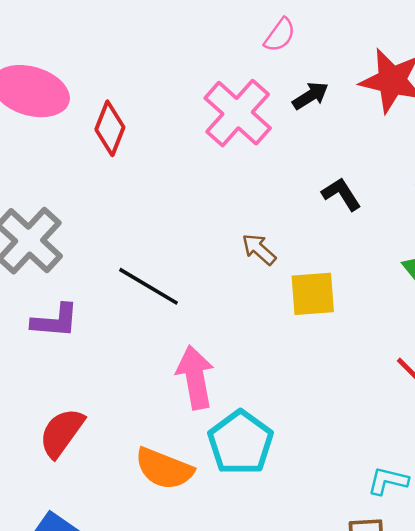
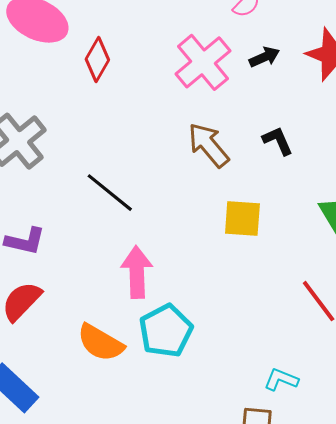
brown arrow: (259, 249) -> (208, 145), moved, size x1.6
purple L-shape: (55, 321) -> (25, 241), moved

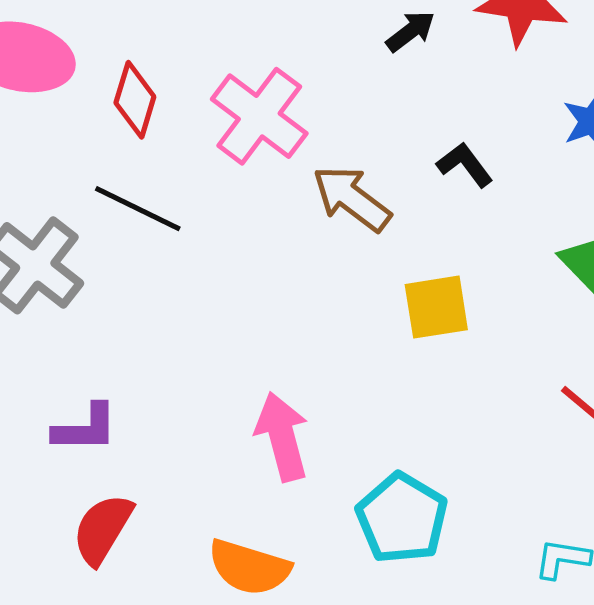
pink cross: (203, 62) -> (259, 116), moved
black line: (110, 193) -> (138, 209), moved
cyan pentagon: (166, 331) -> (402, 518), moved

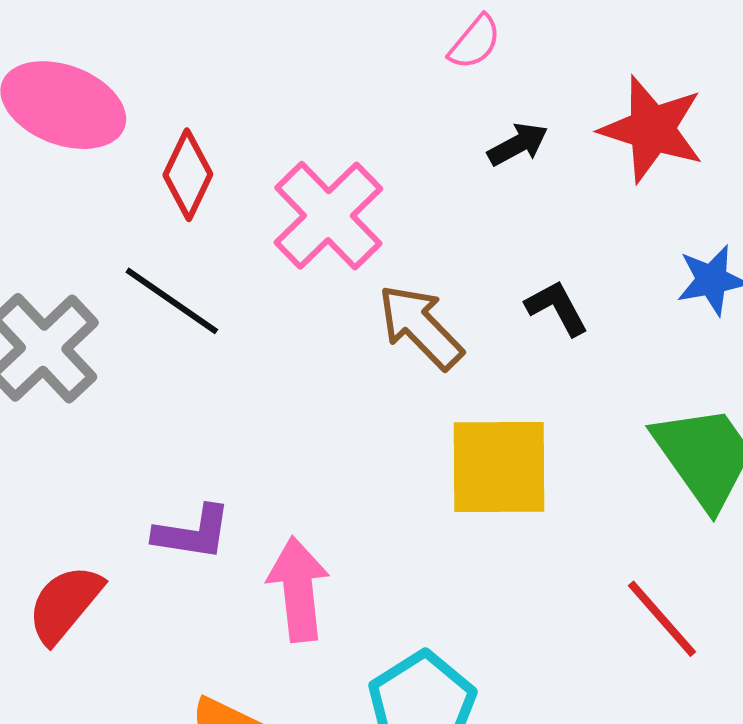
yellow square: (436, 307) -> (499, 467), size x1.4
purple L-shape: (85, 428) -> (193, 533), moved
red semicircle: (103, 529) -> (65, 604), moved

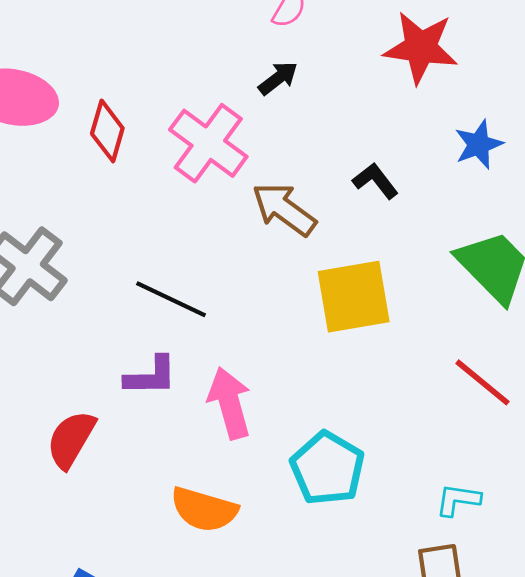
black arrow: (518, 144) -> (278, 78), moved
black line: (172, 301) -> (171, 299), moved

